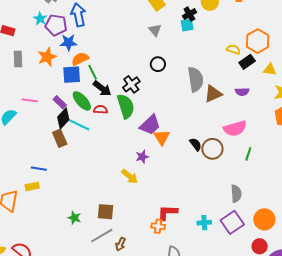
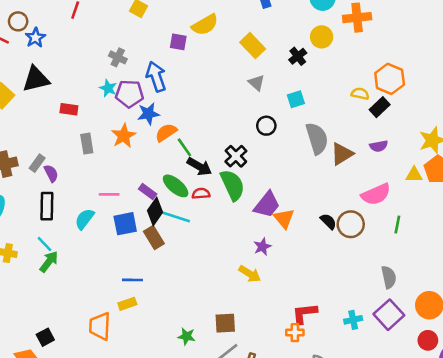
cyan square: (187, 25) -> (296, 99), moved
yellow triangle: (270, 69) -> (414, 175), moved
blue square: (72, 75) -> (125, 224), moved

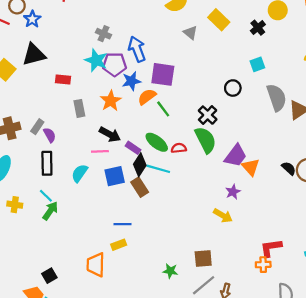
purple square: (178, 42) -> (163, 74), moved, size x1.6
gray triangle: (257, 83) -> (190, 33), moved
cyan star: (108, 88) -> (96, 60), size x1.5
black arrow: (199, 167) -> (110, 134), moved

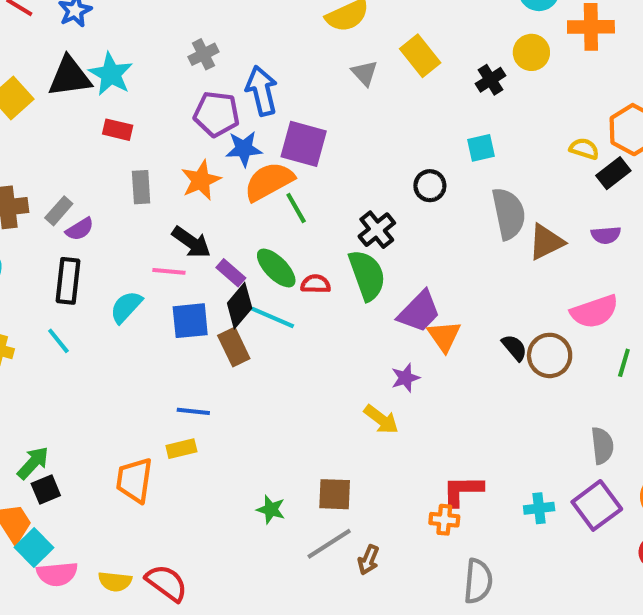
gray cross: (103, 34) -> (203, 54), turned 32
cyan star: (96, 60) -> (111, 74), moved
orange semicircle: (147, 97) -> (269, 181), size x1.4
purple semicircle: (50, 135) -> (80, 229), turned 80
green arrow: (50, 211) -> (33, 463), moved

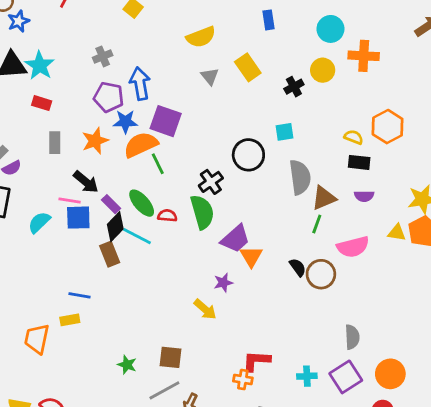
black rectangle: (613, 173) -> (359, 162), moved, turned 40
black circle: (430, 186) -> (248, 155), size x1.5
blue square: (190, 321) -> (78, 218), moved
green line: (624, 363) -> (317, 224), moved

